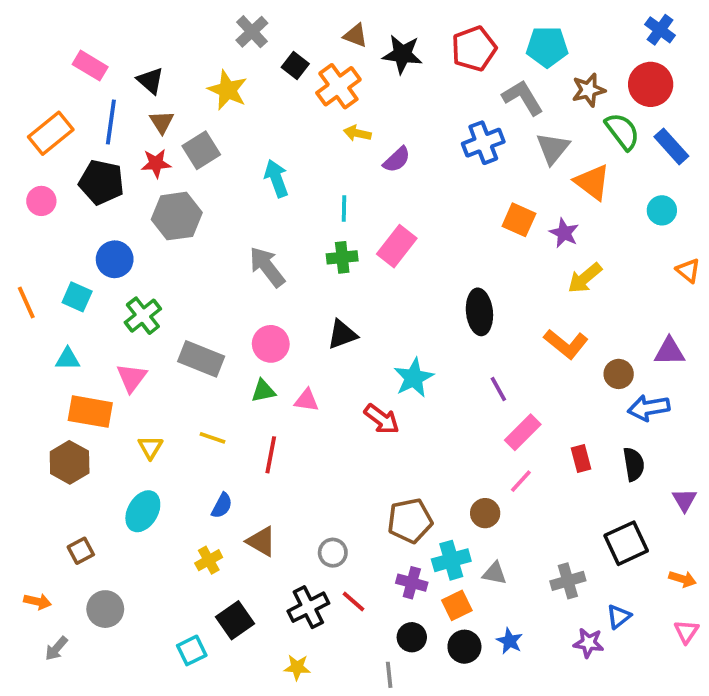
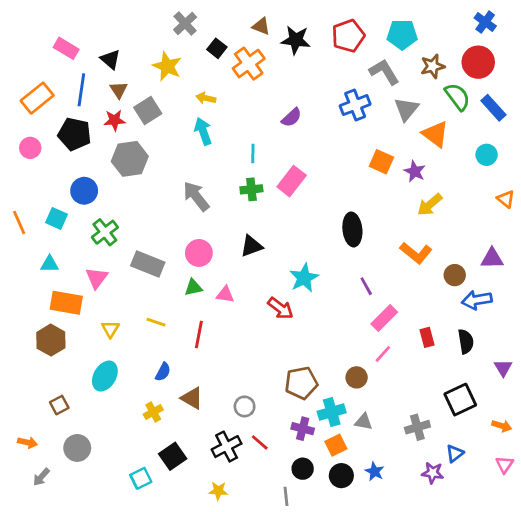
yellow arrow: (357, 133) -> (206, 98), moved

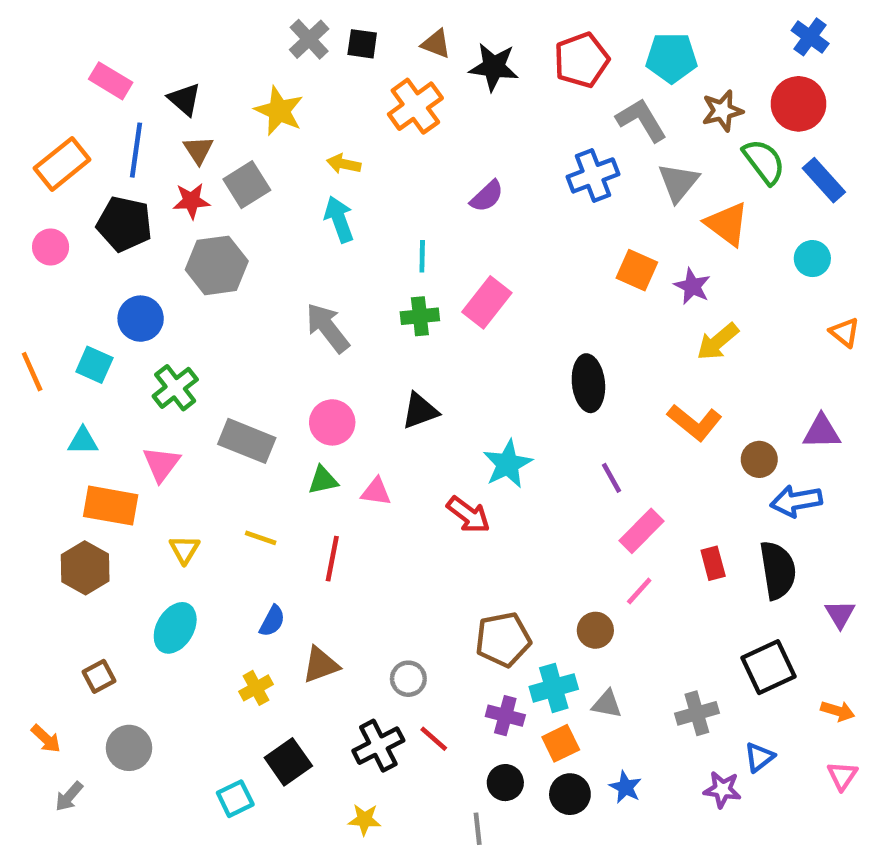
black square: (217, 48) -> (362, 44), moved, turned -30
black semicircle: (466, 341) -> (778, 570), size x1.4
brown triangle: (192, 398) -> (321, 665), turned -50
orange arrow: (27, 442) -> (46, 739), turned 30

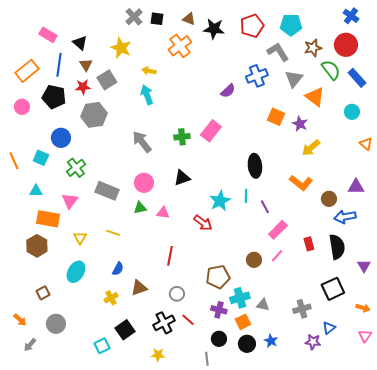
purple semicircle: (487, 196) -> (228, 91), moved
cyan line: (422, 256) -> (246, 196), moved
red line: (332, 559) -> (170, 256), moved
brown circle: (595, 630) -> (254, 260), moved

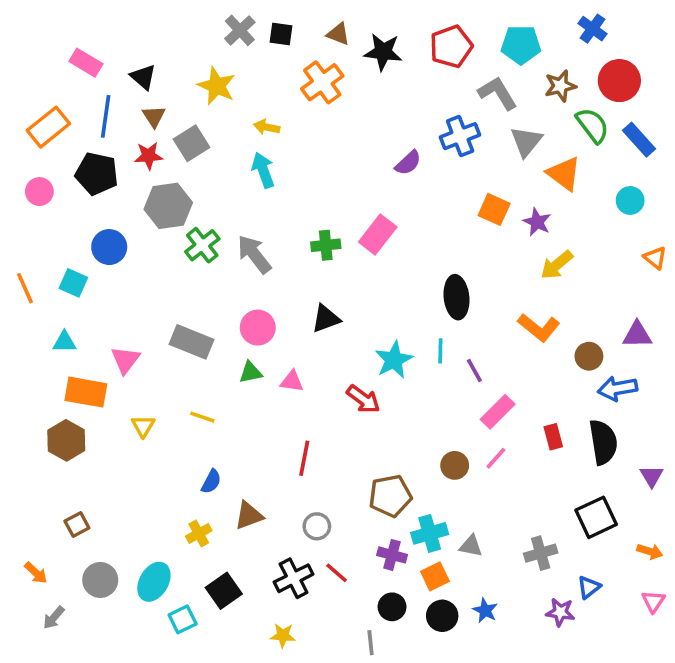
blue cross: (351, 16) -> (593, 29), moved
green cross: (76, 168) -> (202, 245), moved
cyan ellipse: (76, 272) -> (154, 582), moved

